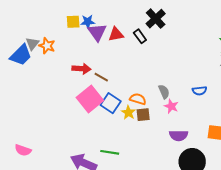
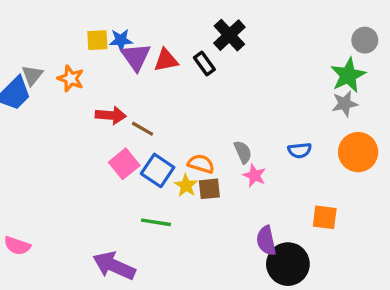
orange star: (47, 46) -> (71, 79), moved
pink square: (90, 99) -> (124, 164), size x0.7
purple semicircle: (179, 136) -> (266, 241), moved, turned 78
green line: (110, 152) -> (156, 222), moved

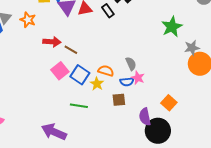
green star: (348, 75) -> (172, 27), moved
gray star: (345, 104) -> (192, 48), moved
blue semicircle: (300, 150) -> (127, 82), moved
brown square: (209, 189) -> (119, 100), moved
orange square: (325, 217) -> (169, 103), moved, turned 35

